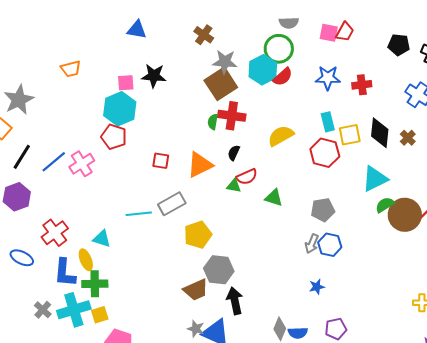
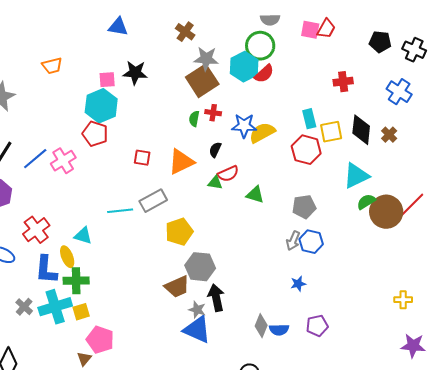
blue star: (328, 78) -> (244, 126), moved
red cross: (232, 116) -> (213, 113), size x0.6
gray star: (196, 329) -> (197, 310), moved

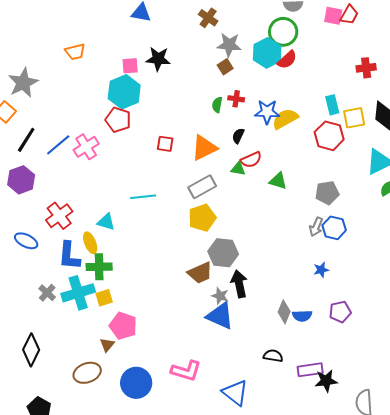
brown square: (202, 81) -> (225, 67), size x0.5
gray rectangle: (153, 201) -> (202, 187), moved

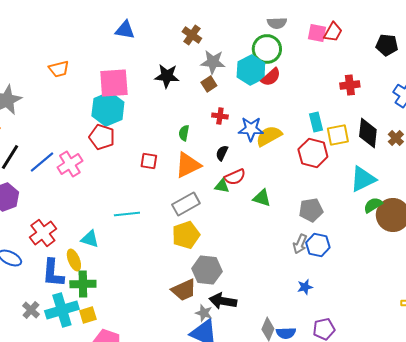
black star: (158, 59) -> (167, 76), moved
pink square: (130, 66) -> (114, 83), size x1.8
green semicircle: (217, 105) -> (184, 133), moved
black arrow: (239, 284) -> (223, 301), turned -68

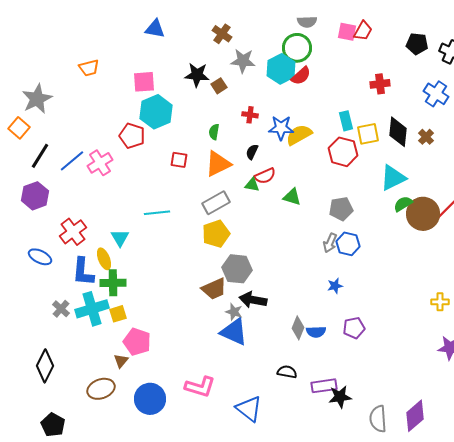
pink square: (114, 83) -> (144, 82), size x0.7
brown square: (209, 84) -> (219, 86), moved
cyan hexagon: (108, 109) -> (156, 112), moved
cyan triangle: (90, 239) -> (120, 238), turned 42

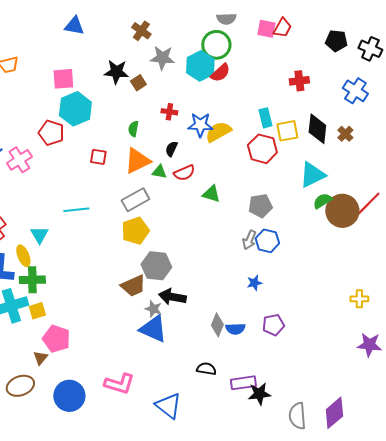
green triangle: (252, 185) -> (159, 172), moved

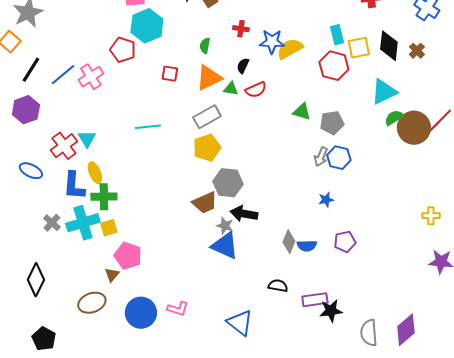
green triangle: (211, 194) -> (302, 112), moved
cyan triangle: (39, 235) -> (87, 139), moved
pink L-shape: (119, 384) -> (178, 309), moved, size x0.7

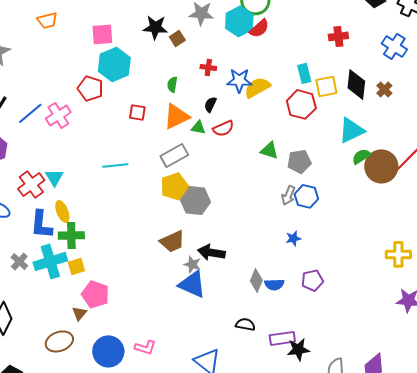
gray hexagon: (228, 183) -> (195, 200), moved
yellow cross: (431, 216) -> (398, 254), size x1.4

